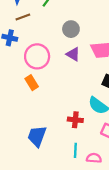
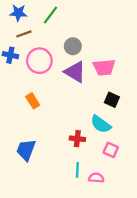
purple triangle: (73, 54) -> (75, 72), size x1.5
pink circle: (37, 56) -> (39, 61), moved
blue trapezoid: (37, 136) -> (26, 150), moved

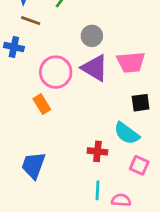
brown line: (24, 34) -> (31, 21), turned 40
pink circle: (39, 61) -> (56, 72), moved
black square: (112, 100) -> (141, 103), turned -32

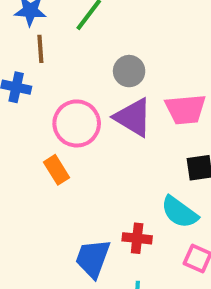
brown line: (31, 21) -> (40, 49), turned 66
blue trapezoid: (33, 165) -> (93, 258), moved

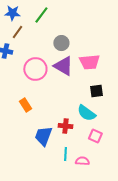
brown line: (40, 49) -> (17, 32), turned 40
orange rectangle: (57, 170) -> (25, 105), moved

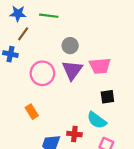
green line: (41, 15) -> (49, 16), turned 60
purple triangle: (63, 66) -> (72, 70), turned 35

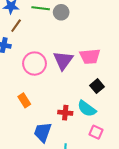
gray circle: (70, 46) -> (61, 12), moved
black square: (107, 97) -> (97, 86), turned -32
red cross: (74, 134) -> (65, 113), moved

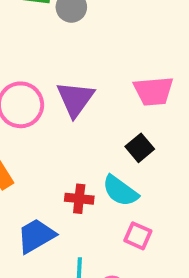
pink trapezoid: (90, 56) -> (154, 91), moved
blue trapezoid: (43, 132) -> (36, 236), turned 40

